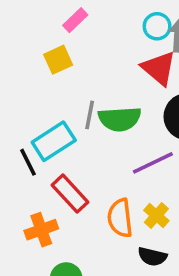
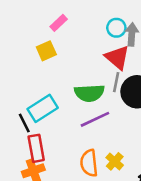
gray line: (90, 115) -> (116, 82), moved
purple line: (153, 163) -> (95, 119), moved
red rectangle: (70, 194) -> (36, 148), moved, turned 32

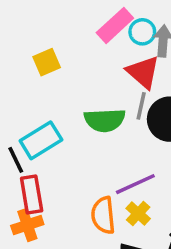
pink rectangle: (59, 23) -> (115, 25), moved, size x1.5
purple line: (95, 119) -> (135, 184), moved

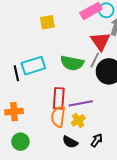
cyan circle: (142, 32) -> (106, 10), moved
red rectangle: (32, 194) -> (59, 98), moved

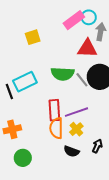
red triangle: (100, 41) -> (87, 48), turned -45
gray line: (95, 60) -> (82, 80), moved, turned -56

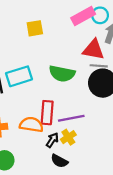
gray line: (82, 80) -> (99, 66), moved, turned -56
orange semicircle: (56, 128) -> (31, 125), moved, turned 90
black arrow: (97, 146) -> (52, 140), moved

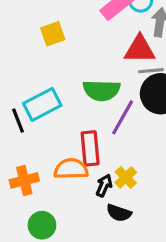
purple line: (71, 118) -> (123, 117), moved, turned -40

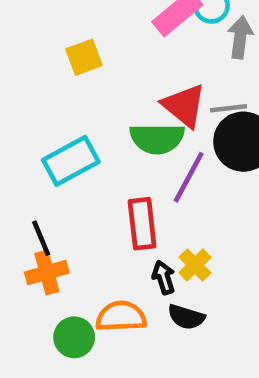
red triangle: (140, 49) -> (184, 106), moved, turned 40
black line: (18, 121) -> (41, 238), moved
orange semicircle: (71, 169) -> (121, 316), moved
black arrow: (104, 185) -> (164, 277), turned -40

